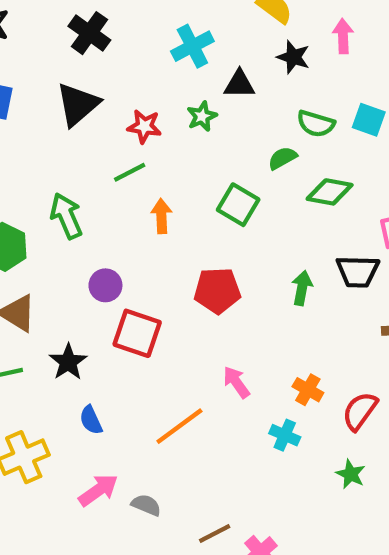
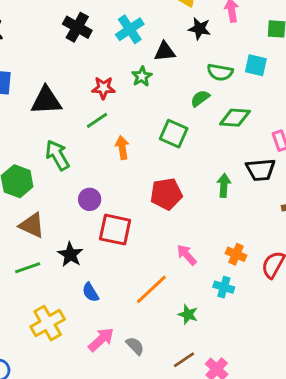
black cross: (89, 33) -> (77, 27), moved
black triangle: (78, 104) -> (46, 101), moved, turned 44
green star: (351, 474) -> (188, 314), moved
gray semicircle: (146, 505) -> (135, 346), turned 30

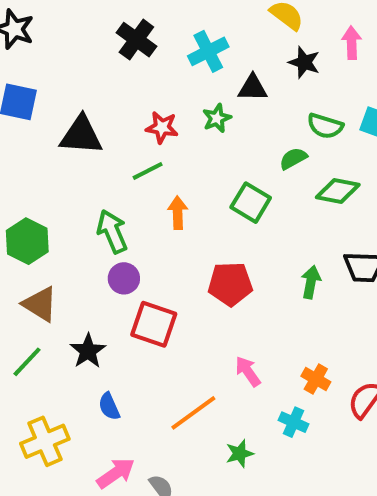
green arrow: (57, 155) -> (112, 231), moved
green line: (28, 268) -> (27, 362), turned -35
green star: (188, 314) -> (240, 453), turned 30

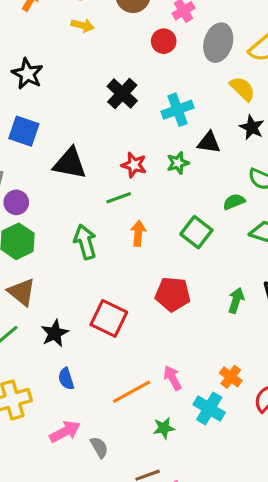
purple circle: (124, 278) -> (16, 202), moved
pink arrow: (248, 371) -> (173, 378), moved
cyan cross: (293, 422) -> (209, 409), size x1.4

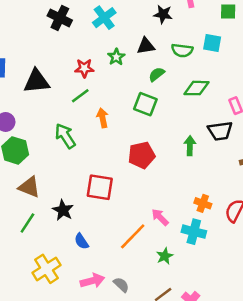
black triangle: (209, 143) -> (146, 46), moved
green semicircle: (234, 202) -> (157, 74), moved
pink arrow: (65, 432) -> (92, 281), turned 30

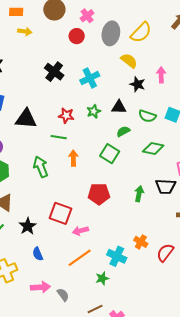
green line: (80, 96) -> (59, 137), turned 35
pink arrow: (160, 217) -> (80, 231), moved, turned -70
cyan cross: (194, 232) -> (117, 256), moved

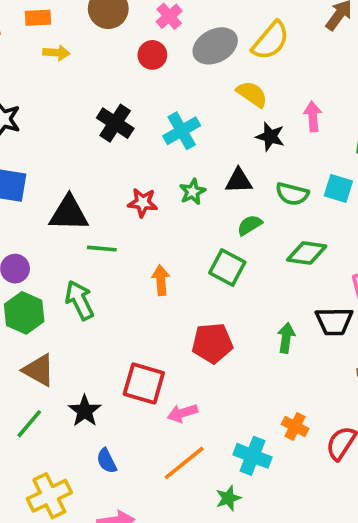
gray ellipse: (111, 33) -> (215, 46), turned 55
green line: (59, 137) -> (102, 249), moved
green arrow: (41, 167) -> (80, 300), moved

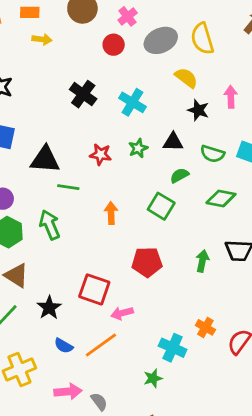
yellow semicircle: (271, 41) -> (202, 39), turned 120
cyan cross: (182, 131) -> (132, 102), turned -32
blue semicircle: (107, 461) -> (64, 346), turned -36
orange line: (184, 463) -> (101, 345), moved

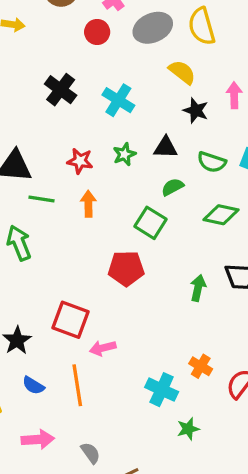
orange arrow: (111, 213) -> (88, 204), moved
red pentagon: (147, 262) -> (126, 268), moved
orange line: (101, 345) -> (77, 385), turned -64
green star: (153, 378) -> (188, 429), moved
gray semicircle: (99, 402) -> (90, 453), moved

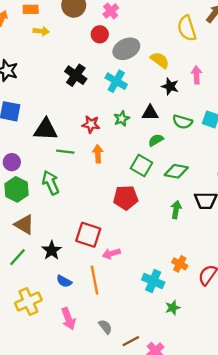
yellow semicircle: (202, 26) -> (187, 28), moved
gray ellipse: (153, 28) -> (126, 49), moved
green diamond: (221, 215) -> (176, 171), moved
pink arrow: (38, 439) -> (68, 319), turned 75

